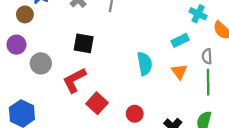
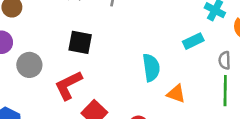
orange triangle: (179, 72) -> (176, 94), moved, turned -35

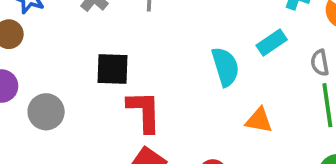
cyan semicircle: (151, 68) -> (225, 67), moved
red L-shape: (68, 85) -> (144, 111), moved, turned 124

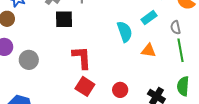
black square: (113, 69) -> (64, 19), moved
orange triangle: (259, 120) -> (148, 51), moved

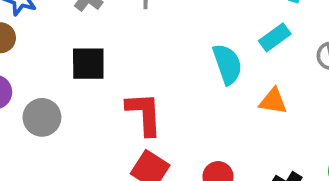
black square: (64, 19) -> (88, 64), moved

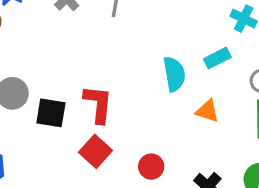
black square: (88, 64) -> (51, 113), moved

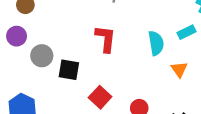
red L-shape: (98, 104) -> (106, 39), moved
orange triangle: (207, 111) -> (179, 69), turned 36

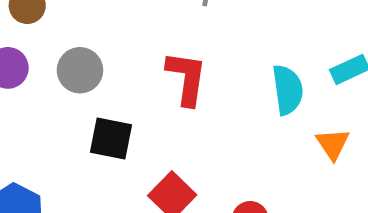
gray circle: (42, 56) -> (80, 70), moved

